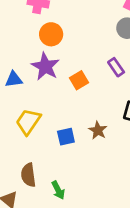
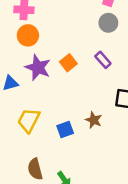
orange circle: (51, 34) -> (28, 35), moved
orange square: (79, 80) -> (68, 63), moved

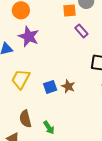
orange square: (68, 63) -> (69, 10), moved, turned 32
brown star: (94, 120) -> (68, 86), moved

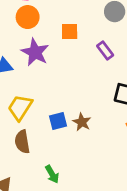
orange square: (69, 10) -> (70, 32), moved
brown semicircle: (25, 119) -> (22, 142), moved

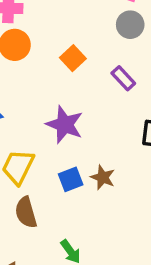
orange square: (70, 32) -> (73, 58), turned -36
purple star: (35, 52) -> (65, 125), moved

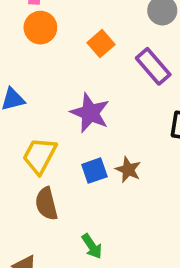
purple rectangle: (123, 78) -> (153, 66), size x1.4

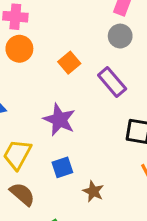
brown star: (128, 170) -> (93, 191), moved
brown semicircle: (46, 204) -> (22, 194), turned 144

